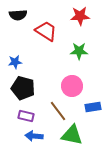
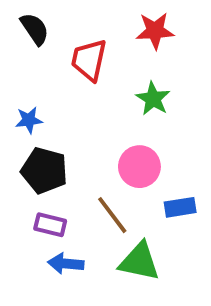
black semicircle: (18, 15) -> (35, 29), turned -120
red trapezoid: (46, 31) -> (89, 60), turned -110
green star: (79, 51) -> (153, 99), turned 30

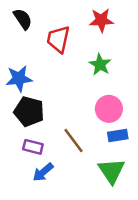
blue star: (29, 120) -> (19, 78), size x1.5
pink circle: (139, 167) -> (109, 109), moved
green triangle: (139, 262) -> (111, 171), moved, turned 44
blue arrow: (66, 264) -> (43, 172), turned -45

